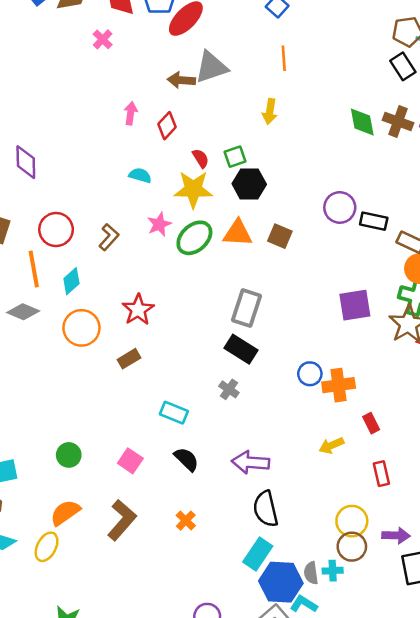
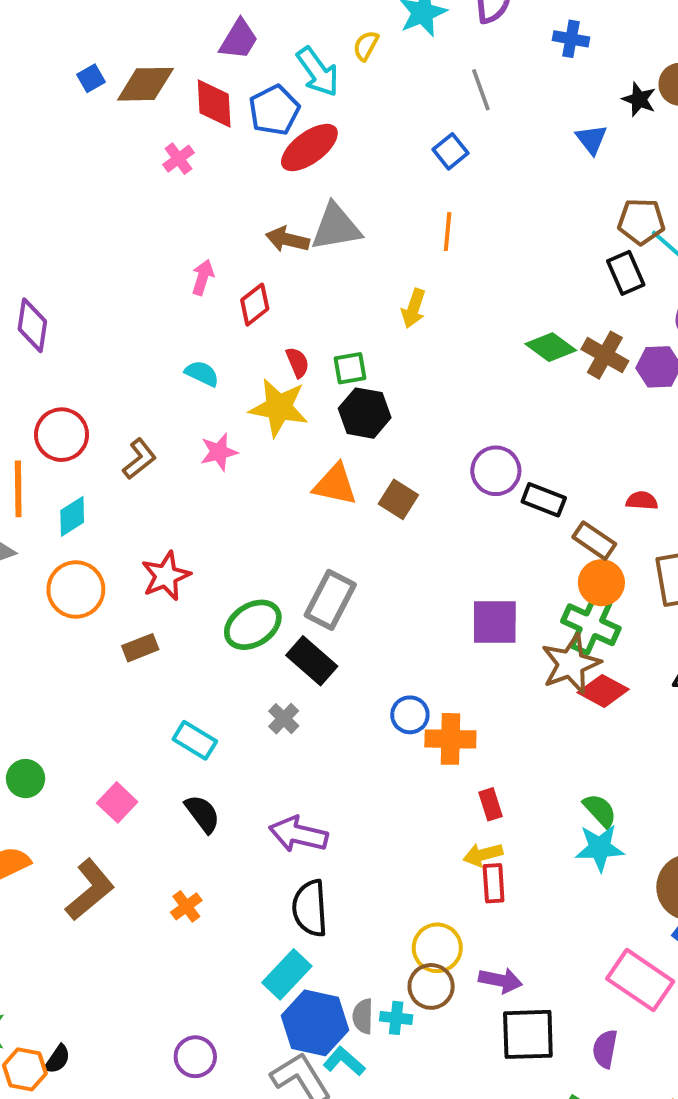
green diamond: (362, 122) -> (551, 347), turned -52
green ellipse: (194, 238) -> (253, 625), moved
yellow arrow: (331, 445) -> (483, 855), moved

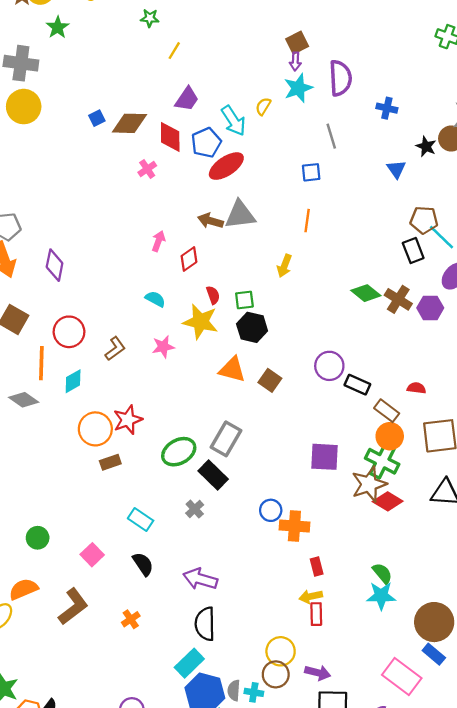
blue square: (451, 151) -> (311, 172), turned 30
orange circle: (76, 590) -> (95, 429), moved

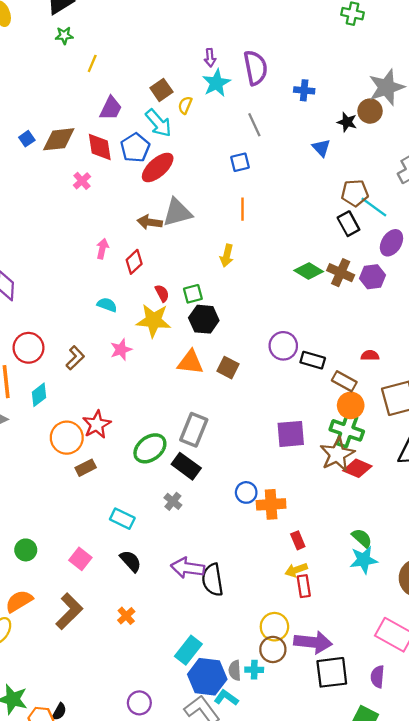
brown square: (297, 43) -> (161, 90), moved
black semicircle: (205, 624) -> (213, 580), moved
purple arrow: (318, 673) -> (313, 642), size x1.5

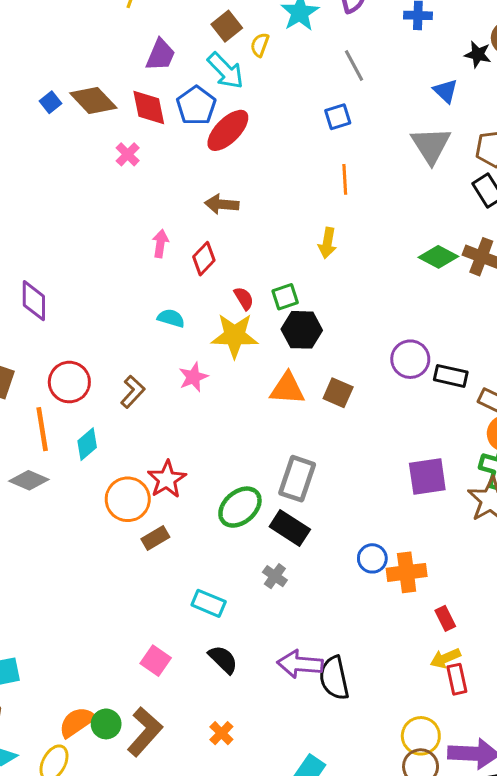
brown diamond: (59, 139) -> (93, 101), turned 56
gray triangle: (177, 212) -> (431, 145), moved, turned -44
green circle: (26, 550) -> (106, 724), moved

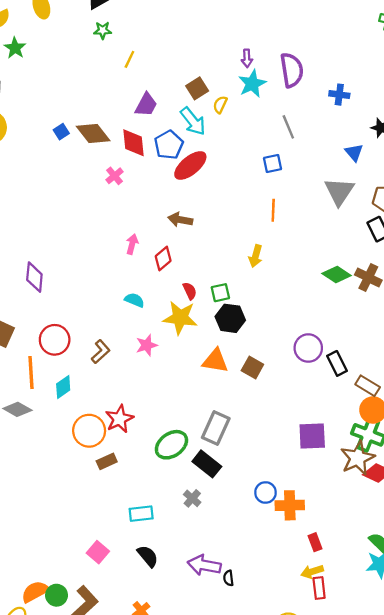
black rectangle: (451, 376) -> (337, 363), turned 45
cyan rectangle: (209, 603) -> (141, 514), turned -35
black semicircle: (334, 678) -> (229, 578), size x0.5

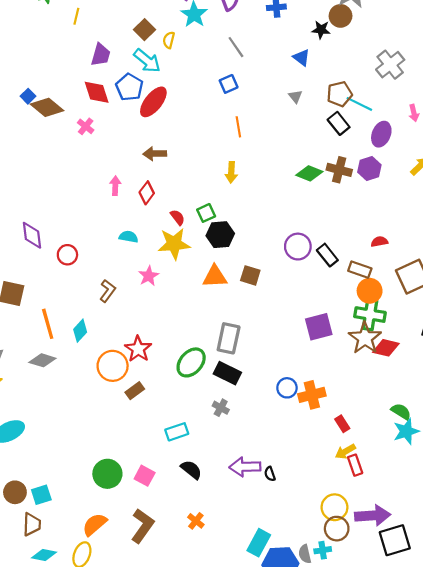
brown diamond: (93, 134) -> (47, 107), moved
gray triangle: (339, 191) -> (295, 96), size x0.5
red circle: (55, 340) -> (67, 255), moved, size x0.7
green circle: (57, 595) -> (107, 474), moved, size x1.4

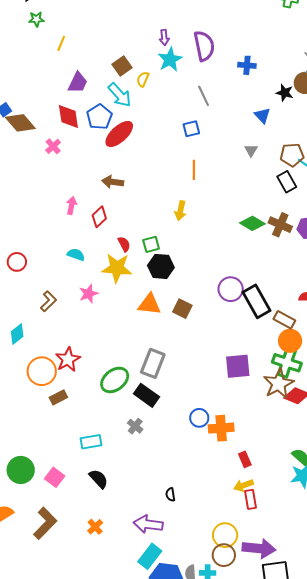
black rectangle: (327, 255) -> (256, 301), size x1.5
purple arrow: (245, 467) -> (148, 524), moved

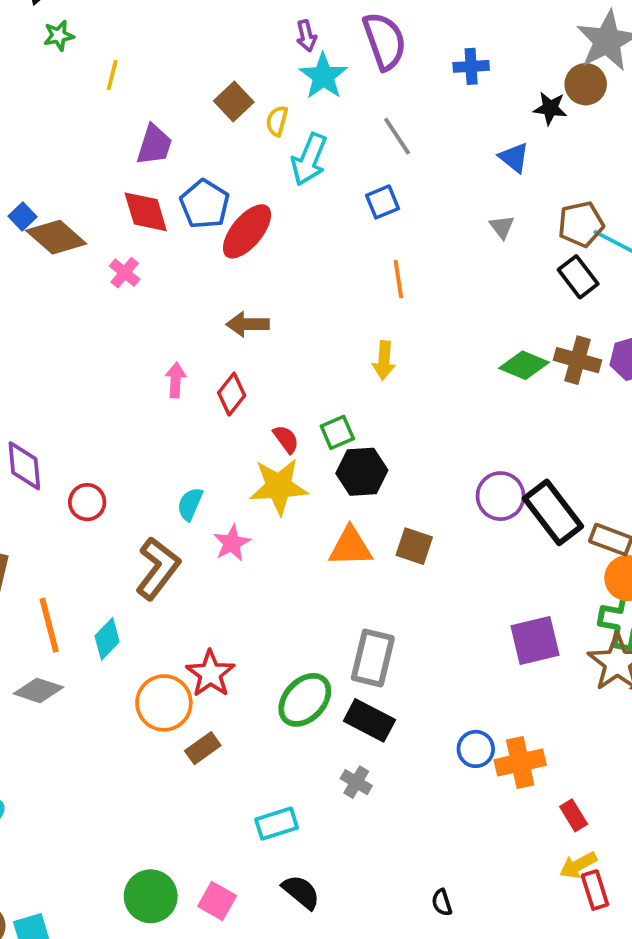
cyan arrow: (120, 95) -> (309, 159), moved, turned 72
cyan semicircle: (76, 255) -> (190, 504), moved, turned -78
brown L-shape: (48, 301) -> (158, 568), size x1.5

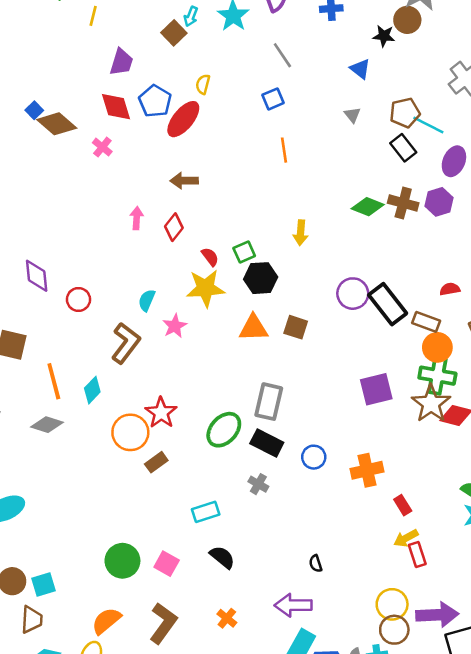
yellow semicircle: (277, 121) -> (203, 84), moved
cyan arrow: (309, 159) -> (191, 16), moved, size x0.6
yellow arrow: (384, 360) -> (301, 233), moved
blue circle: (476, 749) -> (314, 457), moved

